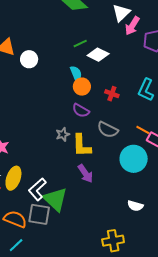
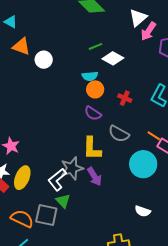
cyan semicircle: (76, 73) -> (90, 76), turned 105
gray star: (63, 134) -> (72, 168), moved, size x1.6
white L-shape: (37, 189) -> (57, 180), moved
green triangle: (55, 199) -> (63, 201), size x0.6

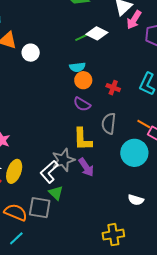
white diamond: (113, 58) -> (97, 33), moved
gray semicircle: (119, 134) -> (109, 124), turned 70

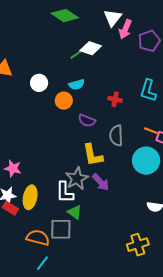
white circle: (31, 53) -> (39, 83), moved
orange circle: (83, 80) -> (64, 101), moved
white L-shape: (49, 172) -> (65, 192), turned -40

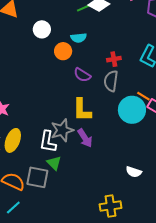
red cross: (115, 99) -> (114, 59), turned -32
gray semicircle: (116, 136) -> (111, 81), moved
cyan circle: (146, 161) -> (132, 110), moved

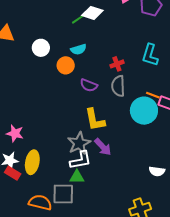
white L-shape: (48, 142) -> (81, 160), moved, turned -100
green triangle: (54, 163) -> (77, 177), turned -35

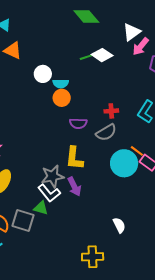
cyan semicircle: (78, 49) -> (61, 84), moved
purple semicircle: (89, 85) -> (78, 123), turned -36
gray semicircle: (118, 86) -> (106, 132), turned -135
white L-shape: (81, 160) -> (49, 193), turned 45
white semicircle: (157, 171) -> (119, 225), turned -140

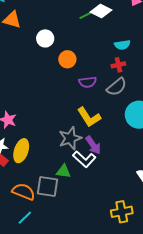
cyan semicircle: (61, 84) -> (122, 45), moved
yellow L-shape: (74, 158) -> (89, 117), turned -30
white L-shape: (49, 193) -> (84, 159), moved

